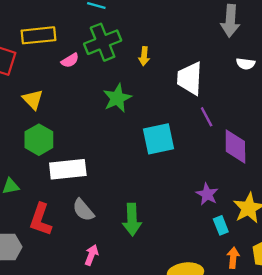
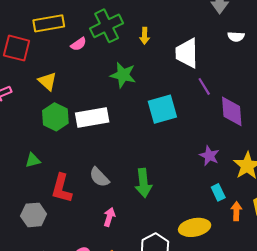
green star: (117, 98) -> (123, 75), turned -30
white rectangle: (68, 169) -> (92, 117), moved
cyan rectangle: (221, 225) -> (218, 192), moved

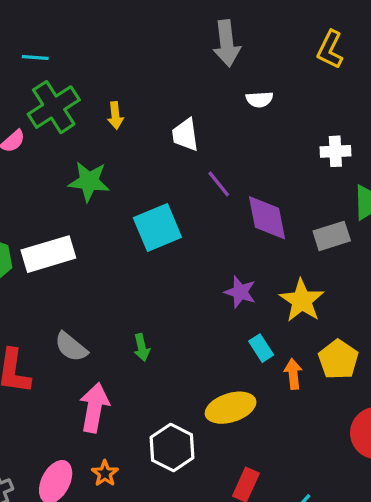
white trapezoid: (187, 53) -> (185, 135), size x0.7
green arrow: (143, 183) -> (142, 347), size x0.6
pink arrow: (109, 217) -> (94, 408), size x1.6

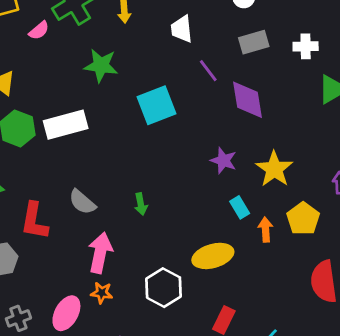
gray rectangle: (332, 236) -> (254, 42), moved
orange star: (105, 473) -> (102, 293), moved, turned -30

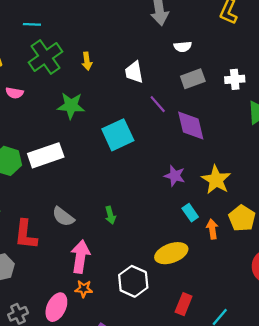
pink semicircle: (39, 30) -> (14, 93), moved, turned 54

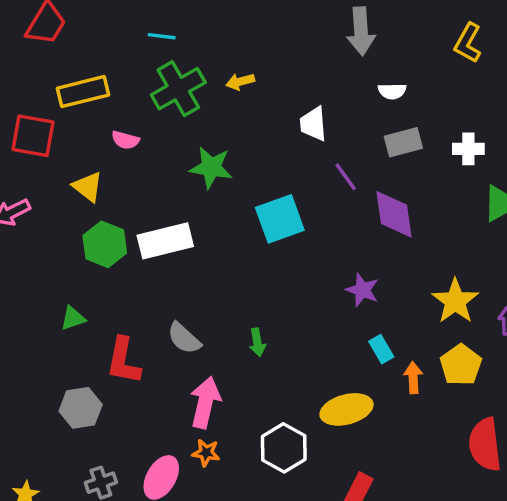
yellow arrow: (87, 61) -> (240, 82), moved, turned 78
yellow star: (216, 180) -> (455, 301), moved

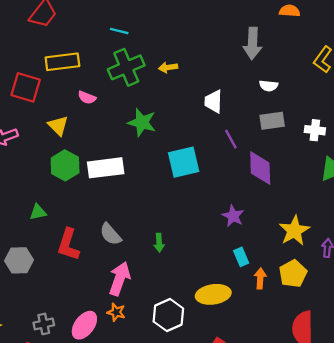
gray hexagon: (81, 408) -> (19, 260), moved

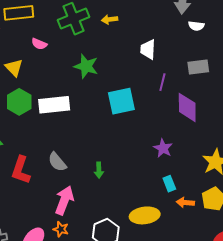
white semicircle: (269, 86) -> (196, 26), moved
purple line: (231, 139) -> (162, 82), turned 42
orange arrow: (260, 278) -> (185, 202), turned -90

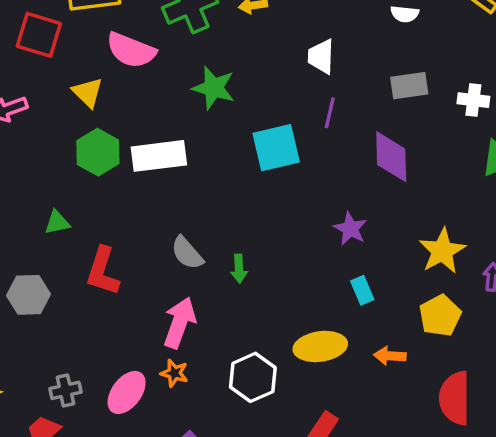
pink semicircle: (39, 44) -> (131, 50), size x1.8
purple line: (162, 82) -> (330, 113), moved
gray semicircle: (57, 162) -> (187, 253), moved
orange arrow: (185, 202) -> (390, 356), moved

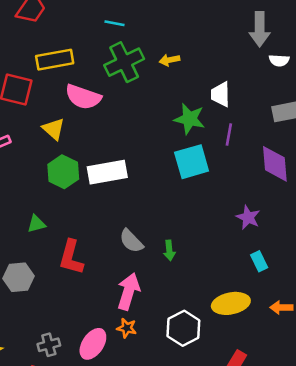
green star: (214, 88) -> (189, 119), moved

